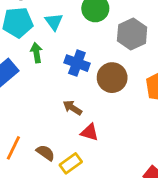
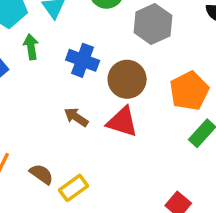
red triangle: (90, 132) -> (122, 122), moved, size x1.4

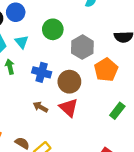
orange pentagon: (189, 91) -> (106, 70), moved
red triangle: (122, 122) -> (69, 108), turned 30

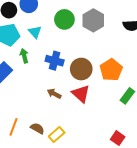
gray hexagon: (82, 47) -> (93, 20), moved
orange pentagon: (106, 70) -> (111, 70), moved

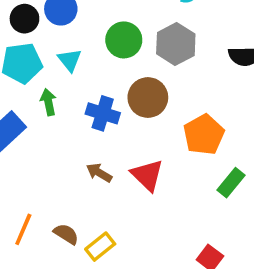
brown circle: (81, 69) -> (148, 98), moved

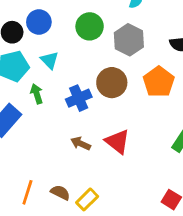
green circle: (124, 40) -> (90, 26), moved
blue cross: (103, 113) -> (79, 98), turned -35
orange pentagon: (204, 135) -> (159, 82), moved

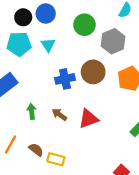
green arrow: (37, 94) -> (32, 111), moved
red triangle: (117, 142) -> (88, 119), turned 50
yellow rectangle: (87, 199) -> (56, 159), turned 48

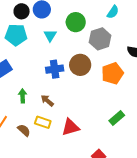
cyan triangle: (48, 45) -> (50, 35), moved
red triangle: (88, 119) -> (70, 127), moved
yellow rectangle: (56, 159) -> (43, 122), moved

